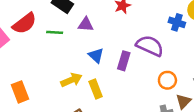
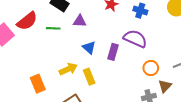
blue cross: (177, 22) -> (140, 11), moved
orange rectangle: (20, 92) -> (38, 84), moved

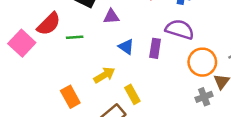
green line: (53, 28) -> (75, 37), moved
orange circle: (151, 68) -> (202, 62), size x1.5
yellow rectangle: (89, 77) -> (132, 94), moved

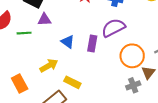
purple triangle: (111, 16) -> (44, 20), moved
purple semicircle: (180, 29) -> (113, 28), turned -45
yellow rectangle: (132, 94) -> (72, 82), turned -35

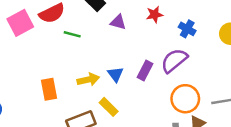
purple triangle: (44, 20) -> (118, 22), moved
purple semicircle: (113, 28) -> (174, 60), turned -30
blue triangle: (68, 42) -> (115, 74), moved

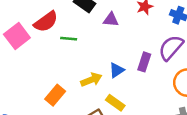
blue triangle: (115, 74) -> (117, 70), turned 42
orange rectangle: (49, 89) -> (55, 95), turned 60

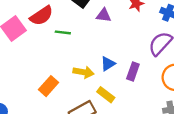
purple rectangle: (144, 62) -> (133, 71), moved
yellow arrow: (91, 80) -> (83, 72), turned 30

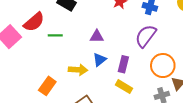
purple triangle: (104, 15) -> (97, 36), moved
yellow rectangle: (106, 95) -> (124, 87), moved

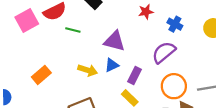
purple triangle: (97, 36) -> (114, 41), size x1.5
orange rectangle: (47, 86) -> (41, 75), moved

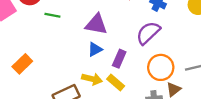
yellow arrow: (88, 70) -> (92, 79), moved

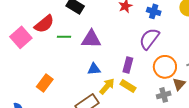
purple triangle: (96, 24) -> (91, 39), moved
blue triangle: (95, 49) -> (94, 69), moved, turned 32
yellow arrow: (92, 79) -> (107, 86), turned -54

